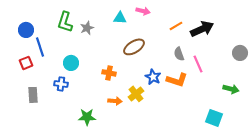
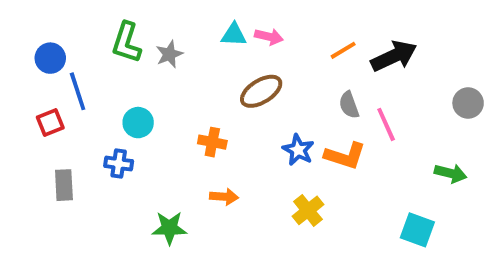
pink arrow: (143, 11) -> (269, 37), moved
yellow cross: (136, 94) -> (308, 210), moved

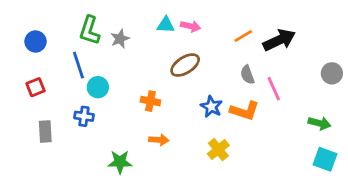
blue line: (78, 91) -> (78, 65), moved
cyan square: (417, 230) -> (325, 159), moved

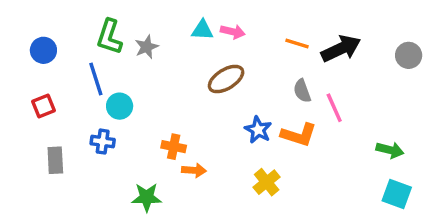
orange line: (243, 36) -> (297, 44), turned 48
gray circle: (332, 73) -> (409, 55), moved
orange cross: (150, 101) -> (174, 147), moved

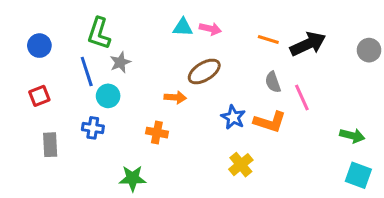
gray star: (147, 47) -> (120, 62), moved
orange arrow: (194, 170) -> (175, 97), moved

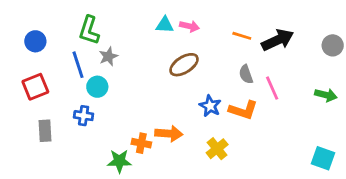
red square: (39, 96) -> (35, 87), size x1.4
orange arrow: (175, 97) -> (169, 134), moved, size x1.4
orange cross: (157, 133) -> (141, 143), moved
green arrow: (352, 136) -> (326, 95), moved

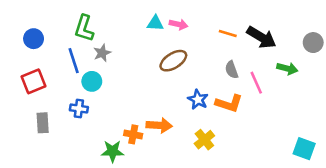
black arrow: (278, 40) -> (261, 37), turned 56
green arrow: (326, 95) -> (287, 68), moved

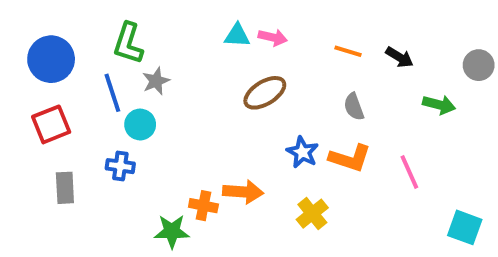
black arrow: (261, 37) -> (399, 57), size x0.6
blue circle: (34, 39) -> (51, 59), size x1.5
pink line: (256, 83) -> (409, 172), moved

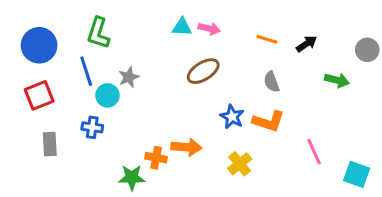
black arrow: (399, 57) -> (306, 44), turned -65
gray star: (156, 81) -> (129, 77), moved
pink line: (409, 172) -> (314, 152), moved

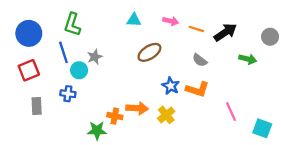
pink arrow: (209, 29) -> (171, 21), moved
black arrow: (306, 44) -> (225, 32), size x1.5
gray semicircle: (272, 82) -> (200, 60), turned -32
yellow cross: (240, 164) -> (166, 115), moved

